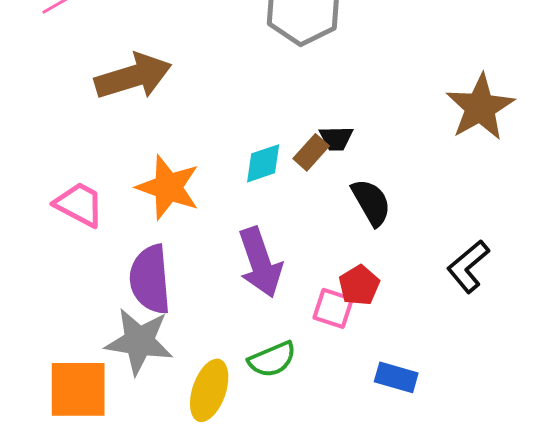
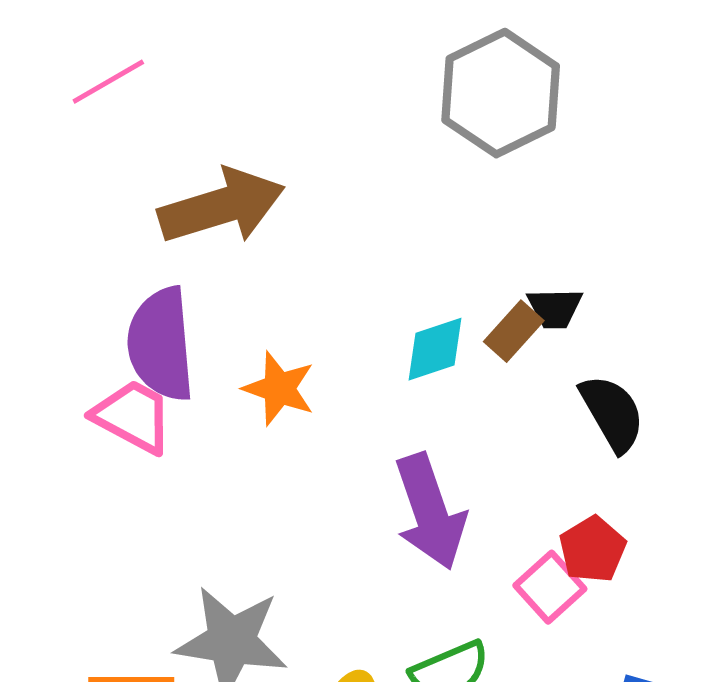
orange star: (168, 187) -> (279, 389), size x0.7
purple semicircle: (150, 279) -> (161, 344), moved
pink square: (333, 308) -> (550, 587), turned 30

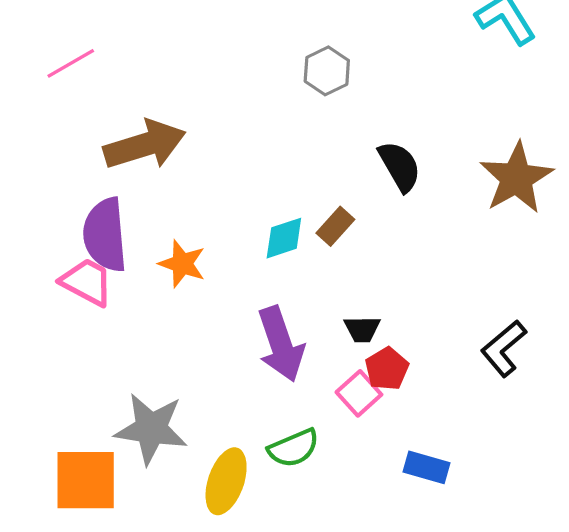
gray hexagon: (501, 93) -> (327, 71), size x0.6
black trapezoid: (555, 308) -> (362, 329), moved
black semicircle: (612, 413) -> (400, 166), moved

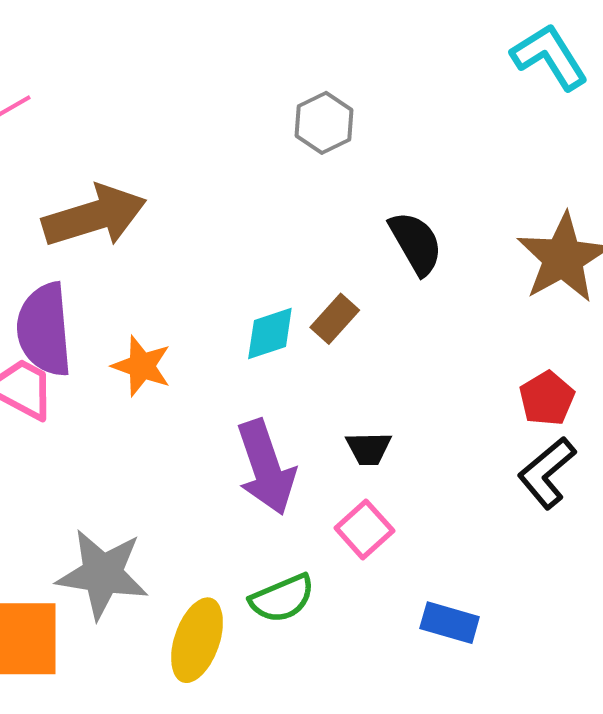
red pentagon: (387, 369) -> (547, 398), moved

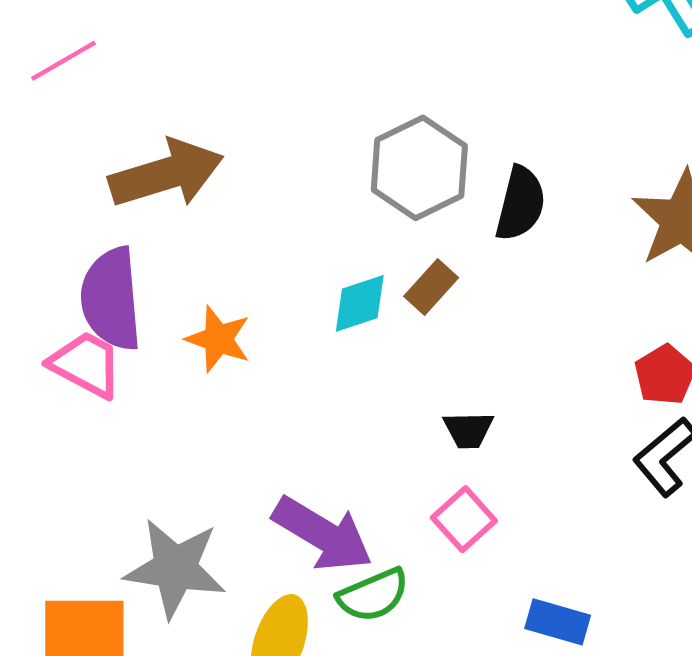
gray hexagon: (324, 123) -> (419, 168), moved, size x1.5
black semicircle: (416, 243) -> (520, 204), turned 44
purple arrow: (266, 467) -> (323, 534), moved, turned -40

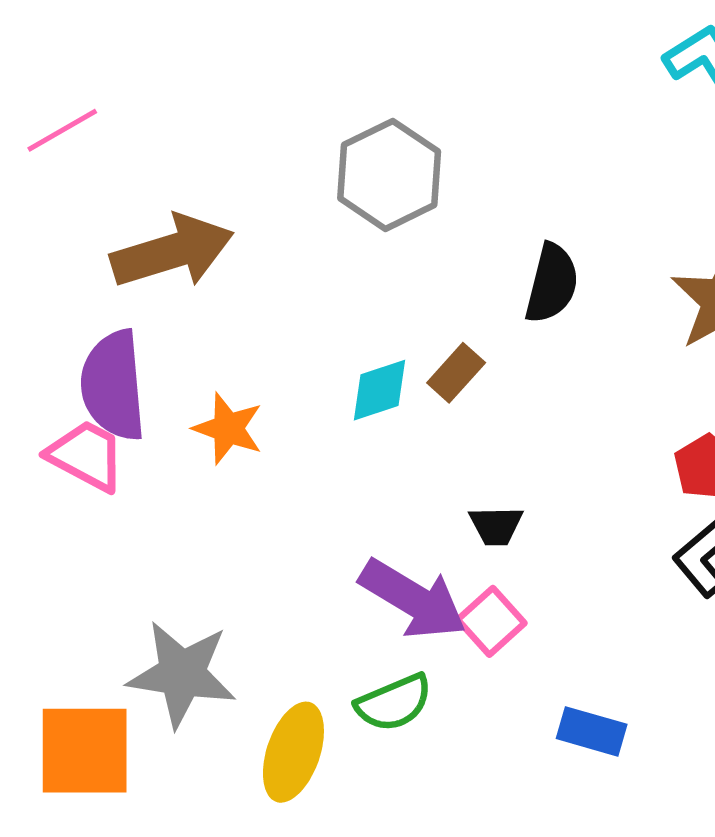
gray hexagon: (419, 168) -> (389, 175), moved
purple arrow: (323, 534) -> (413, 599), moved

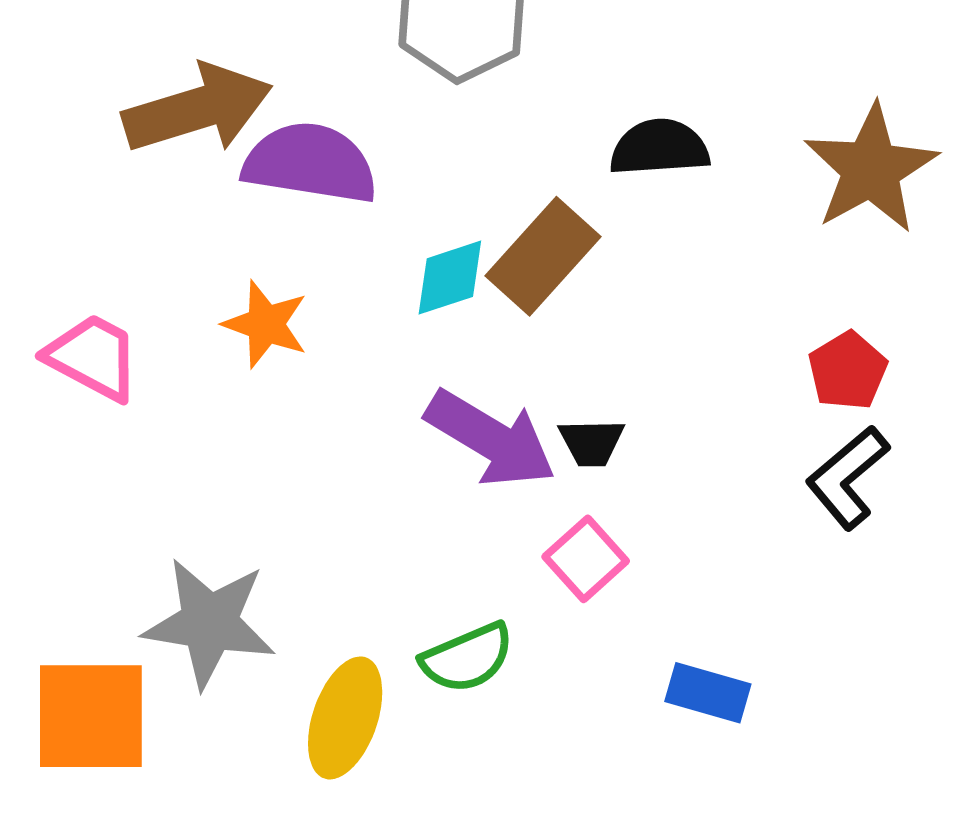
black semicircle: (552, 283) -> (659, 148), turned -108
brown rectangle: (456, 373) -> (543, 256), size x1.6
purple semicircle: (113, 385) -> (310, 163), moved, turned 104
purple arrow: (413, 599) -> (491, 439), moved

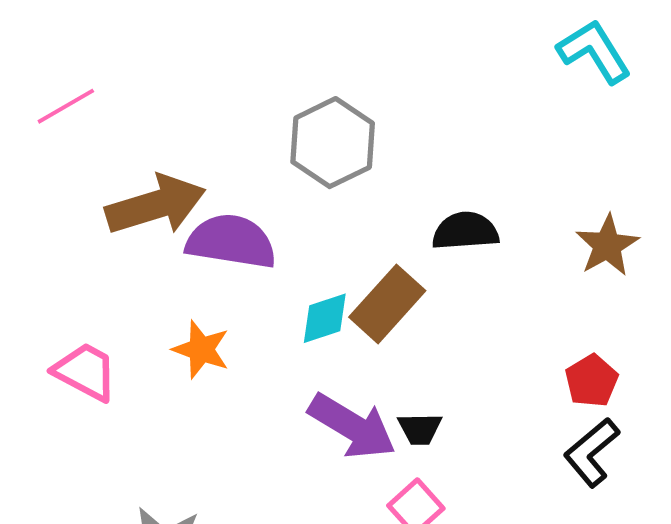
brown star: (871, 169) -> (607, 245), size x0.7

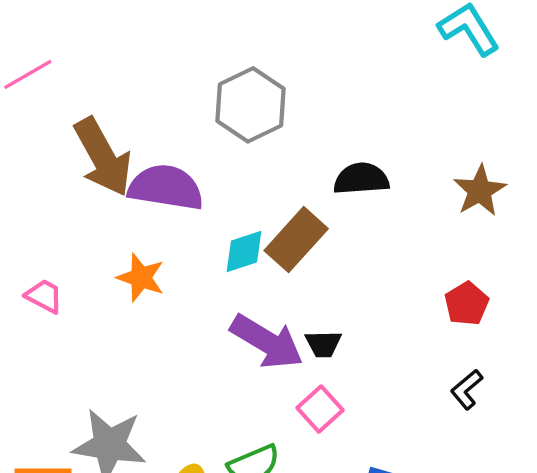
brown arrow: (156, 205) -> (103, 157), turned 78
pink trapezoid: (85, 372) -> (44, 296), size x0.7
black L-shape: (592, 452) -> (467, 389), moved, size x0.7

